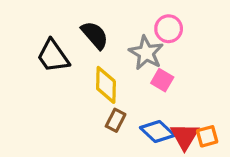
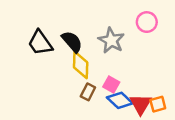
pink circle: (169, 29) -> (147, 22), moved
black semicircle: (95, 35) -> (72, 42), moved
pink square: (162, 80) -> (111, 84), moved

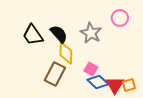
brown rectangle: (88, 92) -> (55, 74), moved, size x1.6

